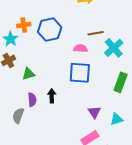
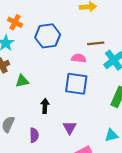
orange cross: (24, 25) -> (15, 22), moved, turned 32
purple semicircle: (32, 100) -> (34, 135), moved
purple triangle: (94, 112) -> (70, 128), moved

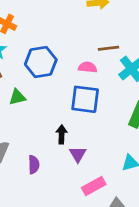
blue hexagon: (48, 36) -> (41, 62), moved
black arrow: (45, 106) -> (62, 134), moved

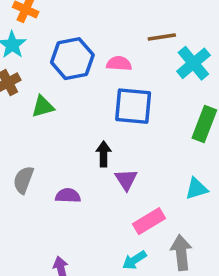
pink semicircle: (88, 67) -> (119, 64), moved
purple semicircle: (34, 165) -> (68, 196), turned -84

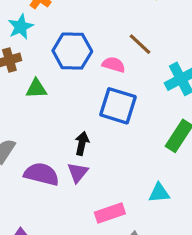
brown line: (162, 37) -> (140, 44), moved, turned 40
purple triangle: (126, 180) -> (78, 172), moved
purple semicircle: (68, 196) -> (42, 174), size x1.5

